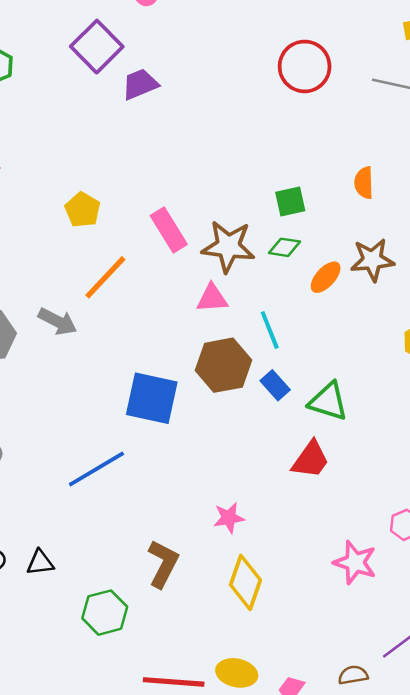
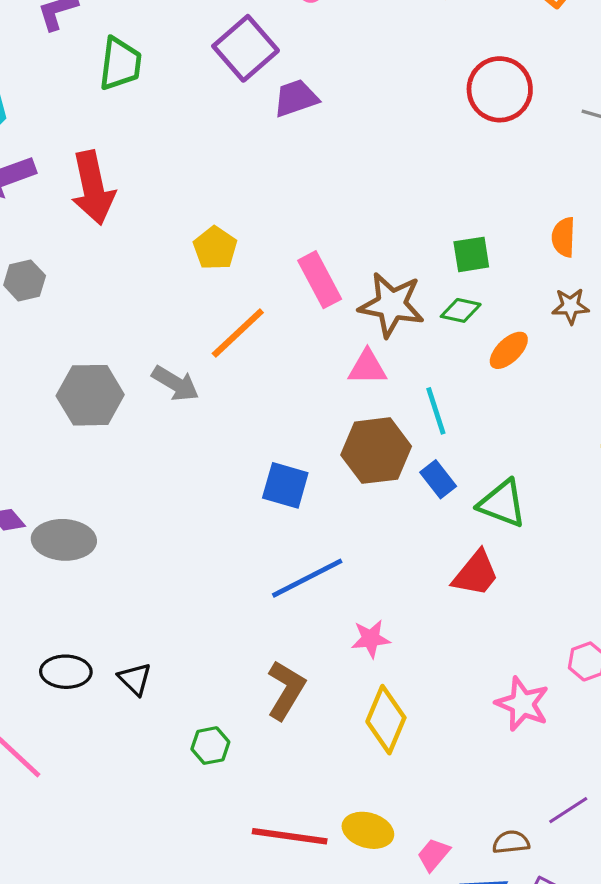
brown star: (372, 260) -> (571, 306), moved, size x0.7
blue square: (152, 398) -> (285, 485), size x0.7
blue line: (96, 469) -> (307, 578), moved
black triangle: (40, 563) -> (135, 679), turned 48
green hexagon: (105, 613) -> (210, 746), size x0.7

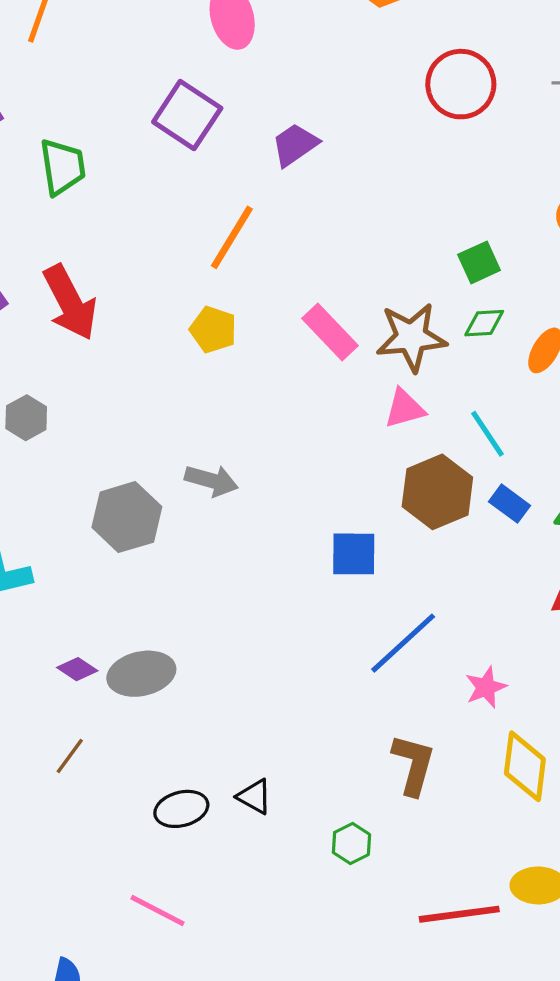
purple trapezoid: (296, 98) -> (295, 145), moved
orange line: (238, 333) -> (232, 237), moved

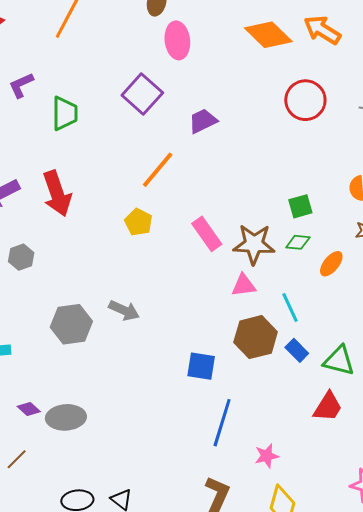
blue line: (403, 643) -> (222, 423), turned -39

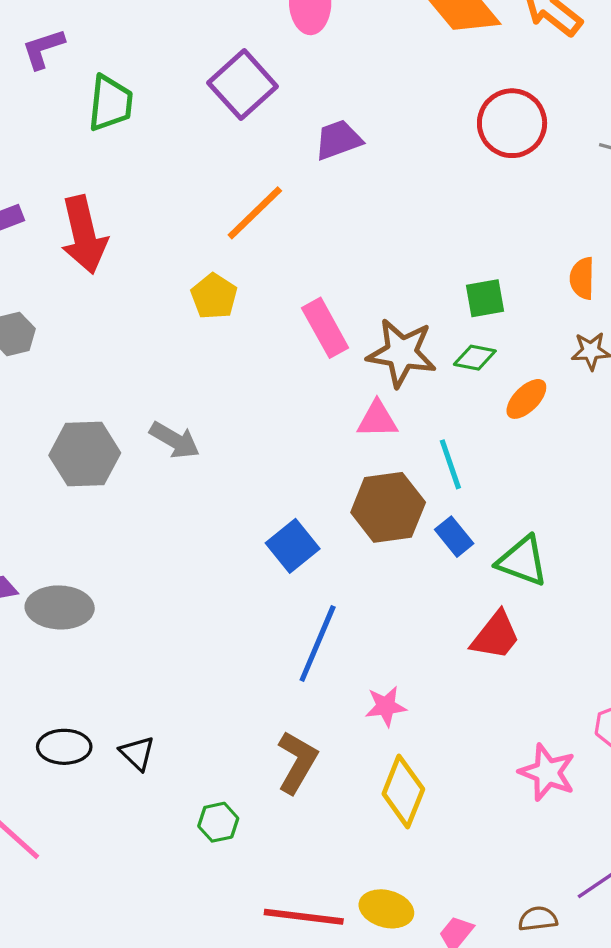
blue square: (201, 366) -> (293, 546), turned 36

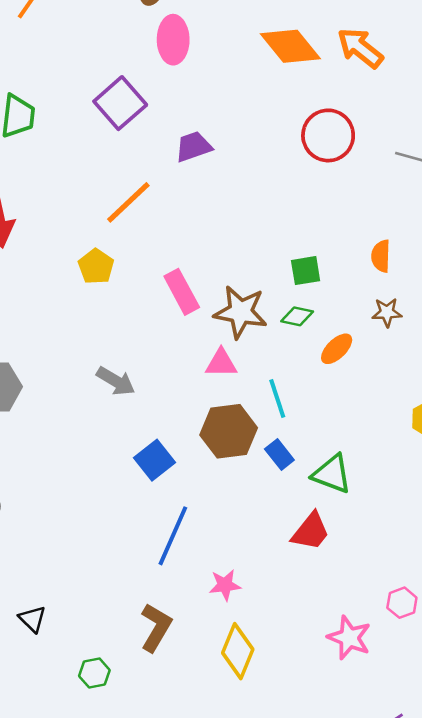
gray arrow: (175, 440) -> (116, 381), moved

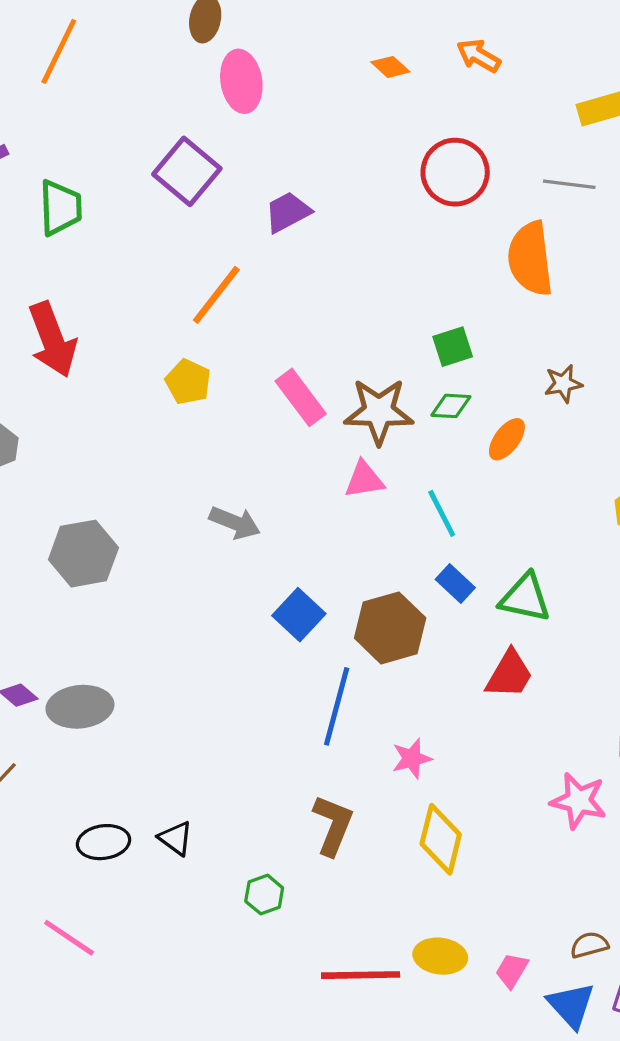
orange diamond: (290, 46) -> (390, 67), size x0.5
orange arrow: (360, 48) -> (479, 56), size x0.7
orange semicircle: (381, 256) -> (530, 259), moved, size x1.8
brown hexagon: (229, 431) -> (390, 628), moved

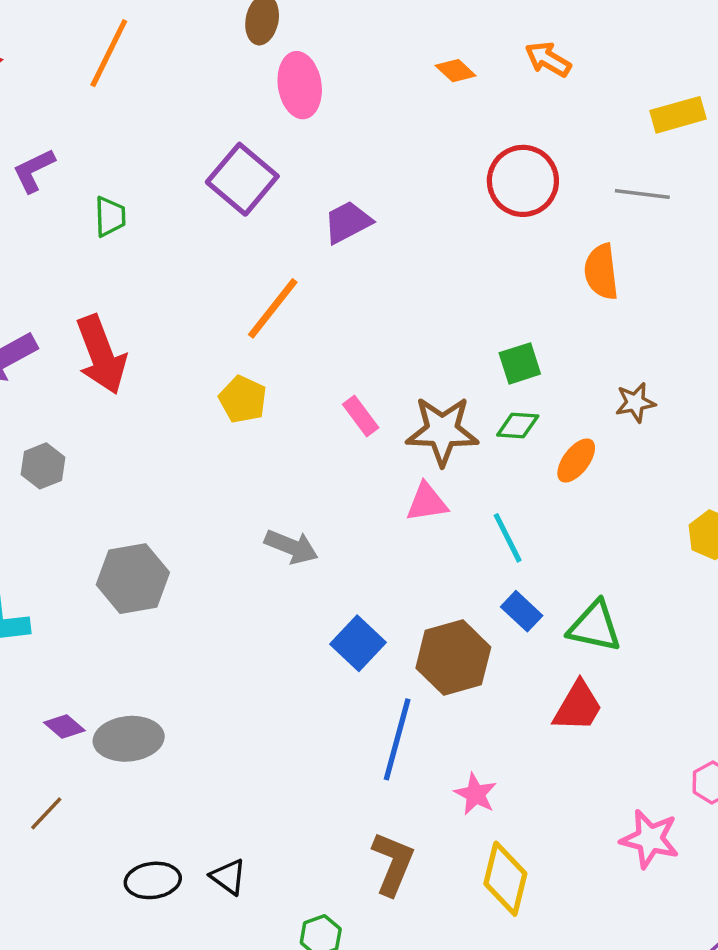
green trapezoid: (60, 208) -> (110, 217), size x0.7
orange semicircle: (530, 259) -> (601, 272), size x0.7
pink rectangle: (301, 397) -> (361, 416), size x0.7
pink star: (412, 758) -> (475, 794), turned -30

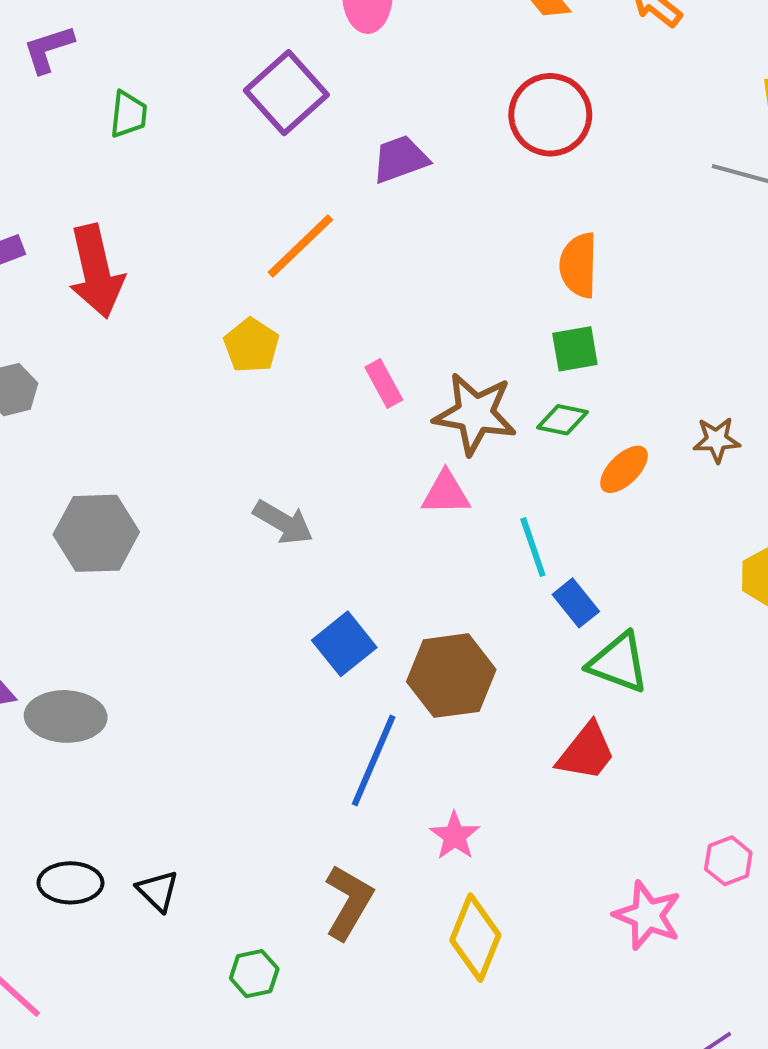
red circle: (523, 181) -> (550, 115), moved
orange semicircle: (601, 272) -> (579, 265), moved
brown star: (635, 403) -> (717, 440), moved
blue rectangle: (522, 611) -> (576, 603), moved

